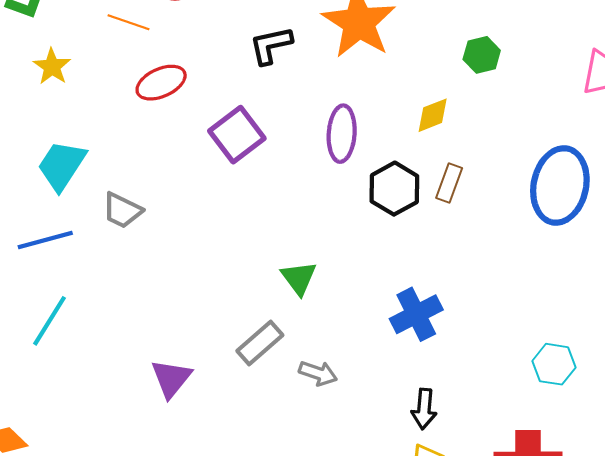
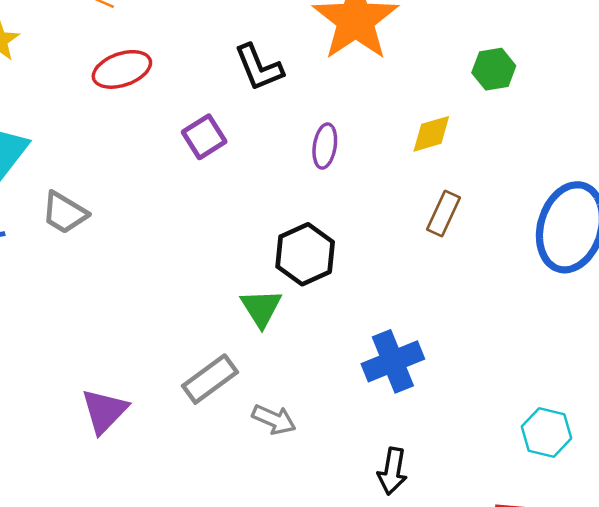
black L-shape: (271, 45) -> (259, 67), moved, turned -105
purple ellipse: (342, 134) -> (325, 146), size x0.7
purple square: (237, 135) -> (204, 137), size x0.7
black hexagon: (394, 189) -> (305, 254), moved

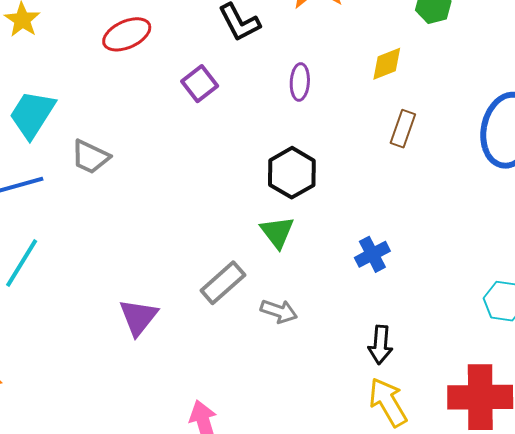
green triangle: (261, 308) -> (277, 232), moved
blue cross: (393, 361) -> (372, 254), size x0.7

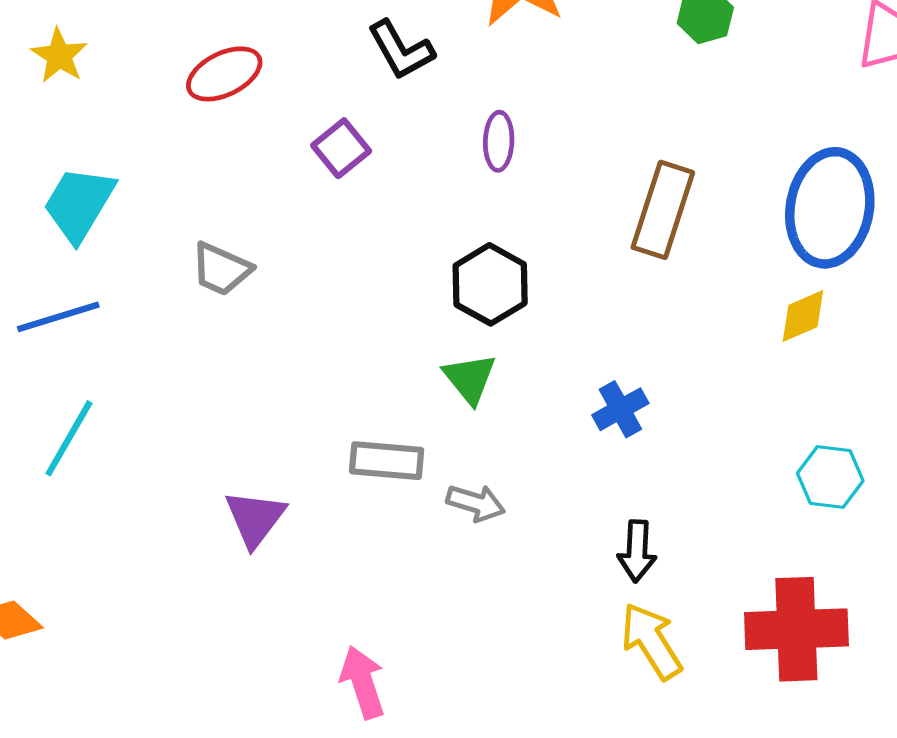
yellow diamond: (387, 64) -> (803, 316), moved
brown rectangle: (403, 129) -> (663, 210), size x1.6
gray trapezoid: (90, 157) -> (221, 269), moved
gray rectangle: (223, 283) -> (387, 461), turned 48

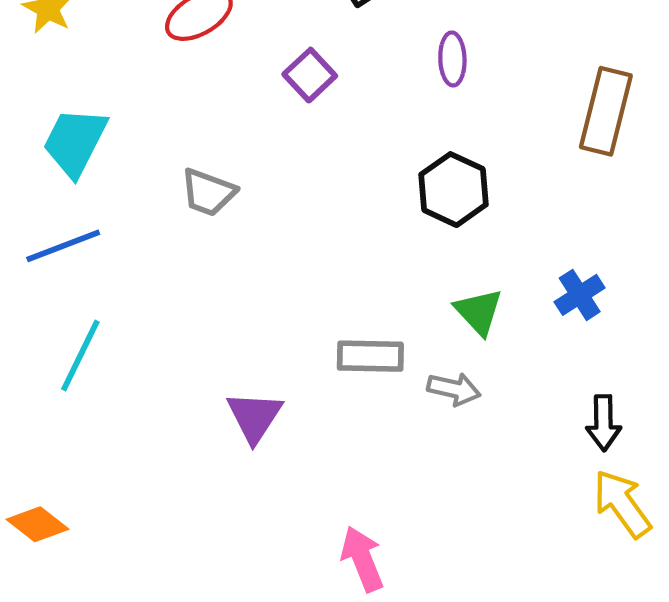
green triangle: (470, 378) -> (479, 312), moved

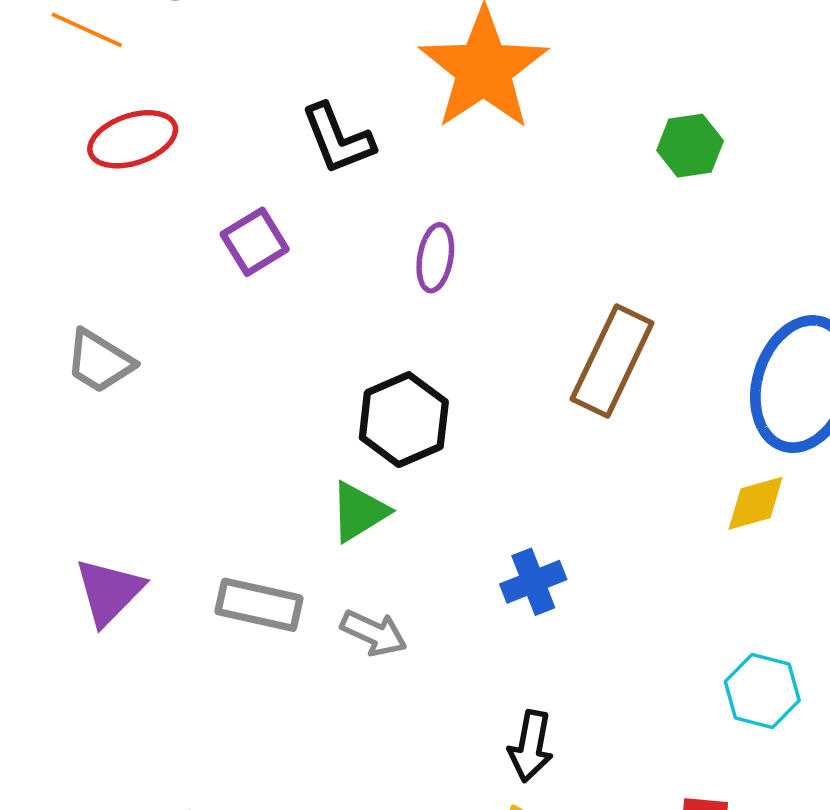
green triangle: (479, 312) -> (359, 512), moved, turned 30
gray arrow: (454, 389) -> (374, 633), moved
purple triangle: (254, 417) -> (109, 592), moved

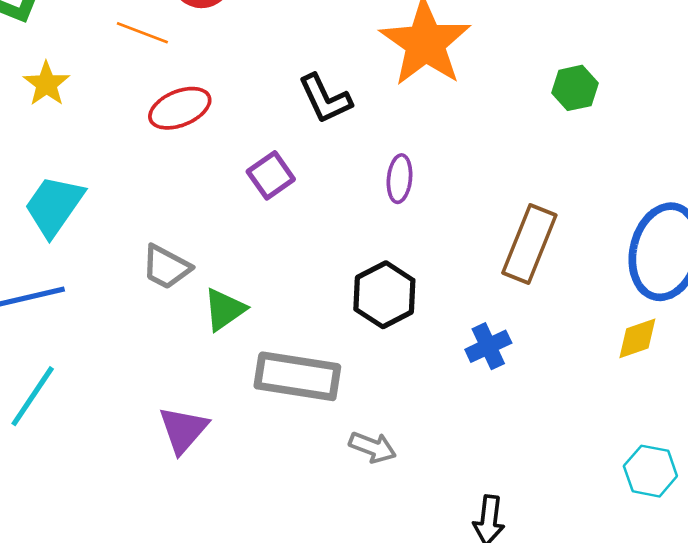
green triangle: (359, 512) -> (224, 309), moved
blue cross: (533, 582) -> (488, 346), moved
gray rectangle: (259, 605) -> (297, 376), moved, size x1.4

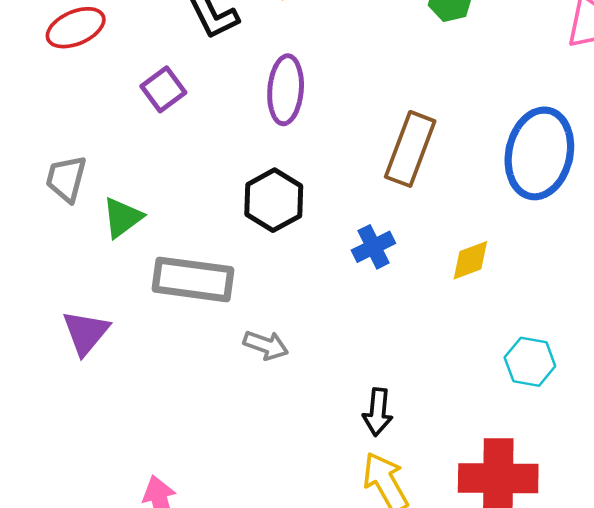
purple ellipse: (399, 179) -> (286, 90), size x1.5
gray trapezoid: (166, 267) -> (66, 179), turned 78
yellow diamond: (637, 338) -> (470, 260), moved

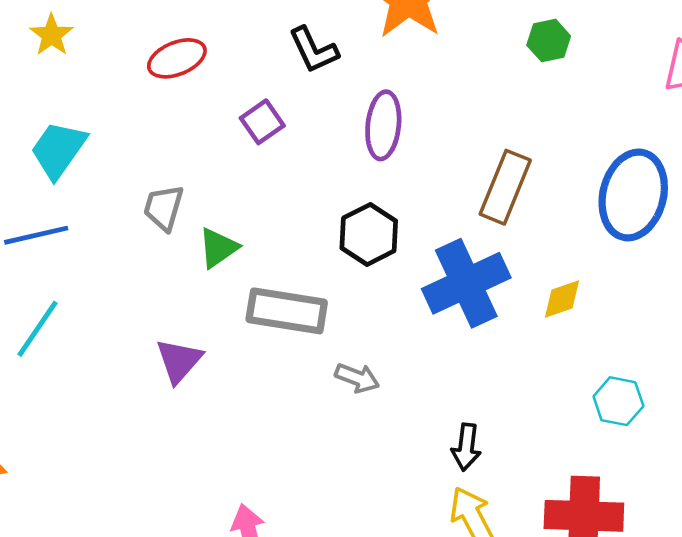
blue cross: (373, 247) -> (466, 283), size x2.0

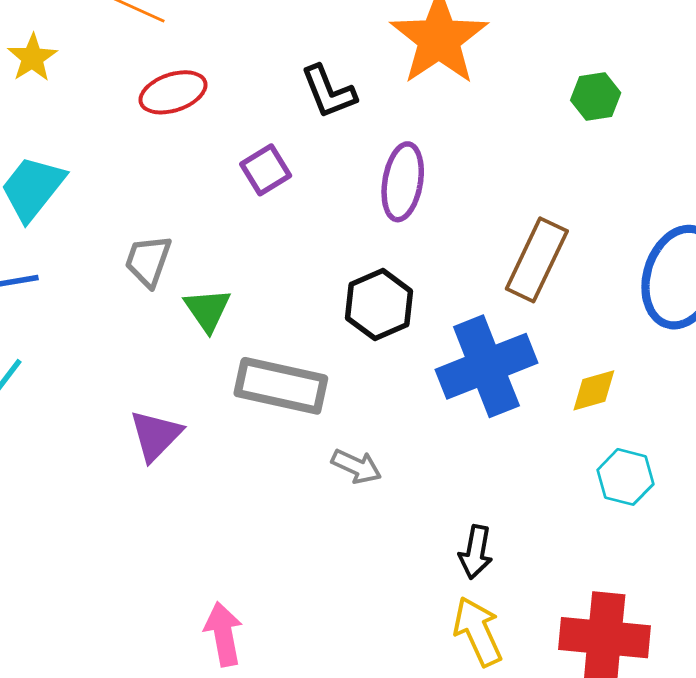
green triangle: (218, 248) -> (208, 310), turned -33
cyan hexagon: (618, 401) -> (625, 477), moved

